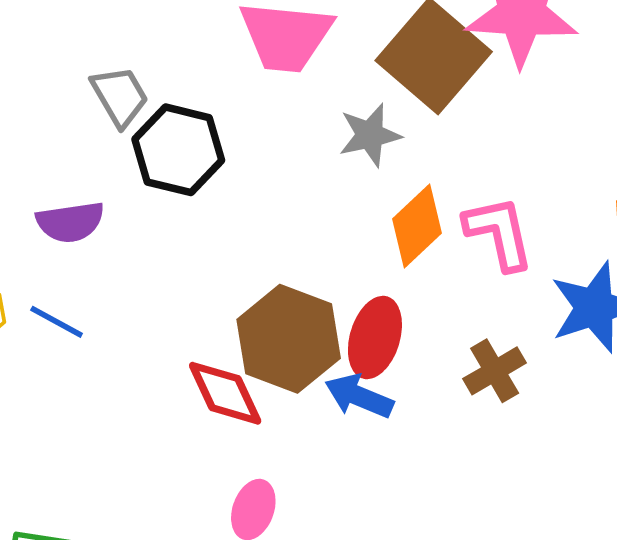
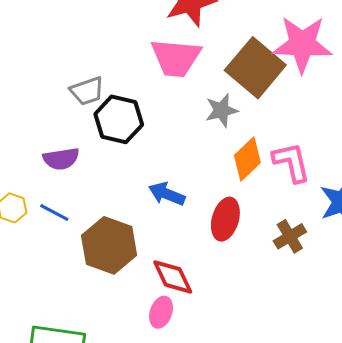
gray trapezoid: (120, 96) -> (87, 91), turned 102
brown hexagon: (289, 339) -> (109, 245), moved
red diamond: (225, 393) -> (173, 277), moved
blue arrow: (359, 396) -> (167, 194), moved

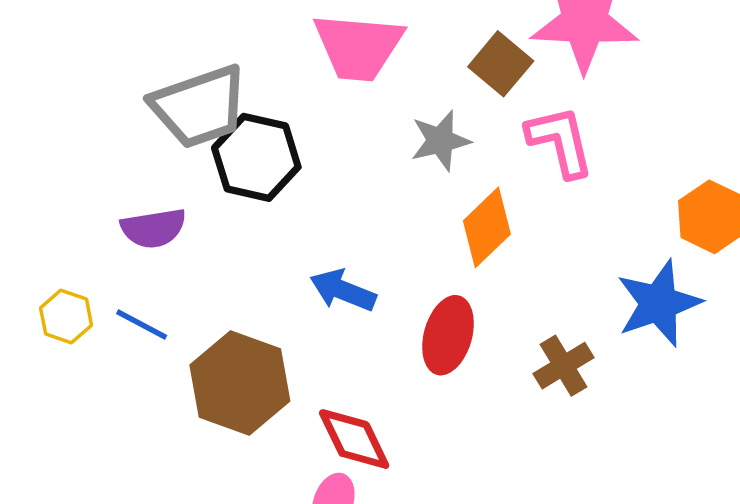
brown square: (255, 68) -> (501, 64), size x0.6
gray trapezoid: (87, 91) -> (199, 107), size x1.6
pink L-shape: (291, 162) -> (560, 141), moved

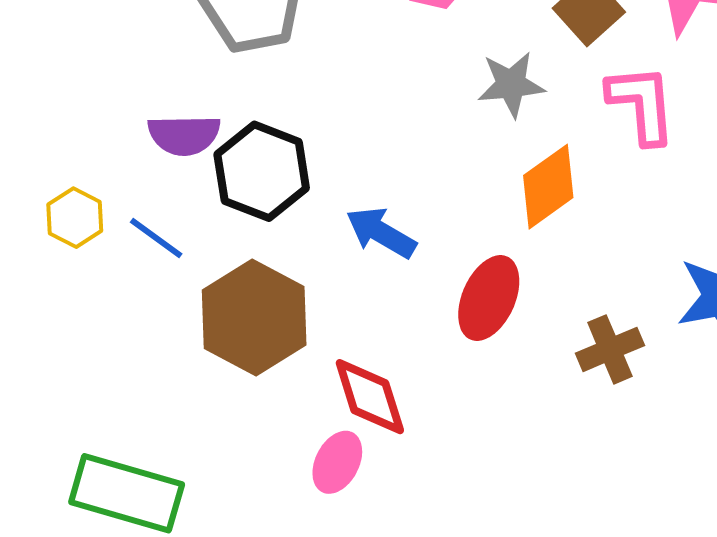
black hexagon: (256, 157) -> (262, 171), moved

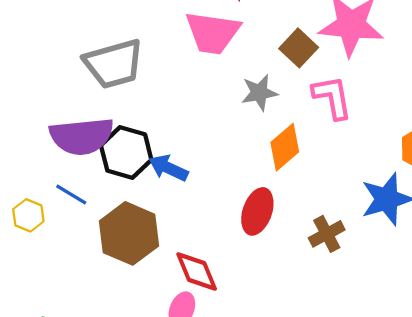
purple semicircle: (184, 135) -> (82, 136), size x1.6
yellow hexagon: (75, 218) -> (28, 215), moved
blue arrow: (381, 233) -> (168, 168), moved

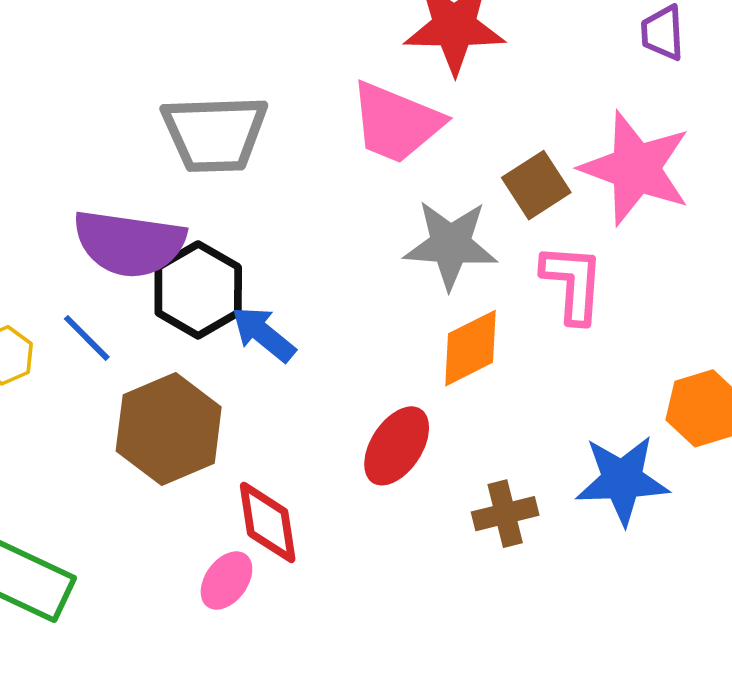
gray star: (259, 93) -> (450, 245), size x1.4

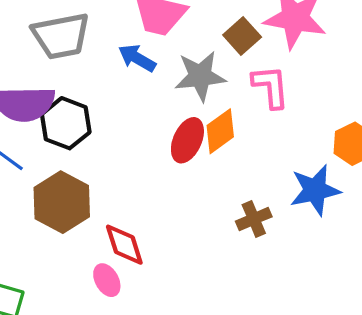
blue arrow: (263, 334) -> (137, 58), moved
red ellipse: (397, 446) -> (187, 140), moved
pink ellipse: (226, 580) -> (107, 280), turned -56

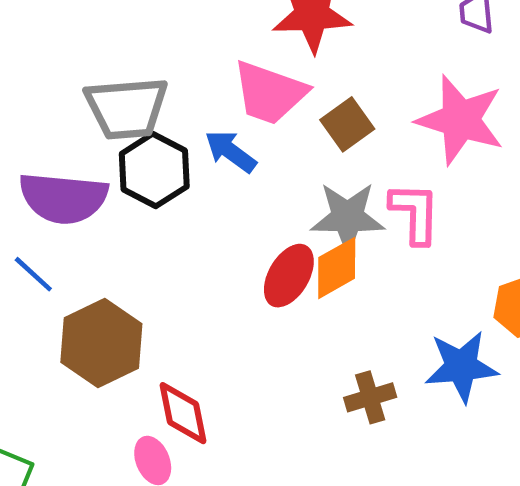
brown square: (242, 36) -> (347, 124), moved
gray star: (200, 76) -> (348, 217), moved
black hexagon: (66, 123) -> (154, 170), moved

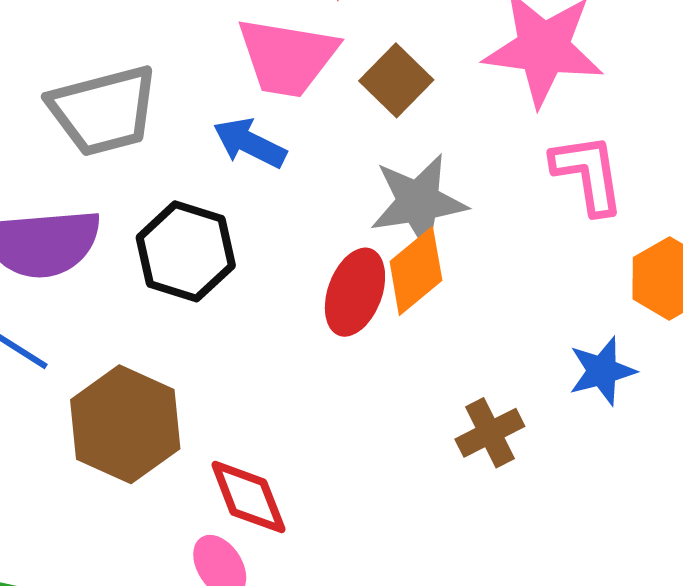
black hexagon: (154, 170) -> (186, 251), moved
pink L-shape: (415, 213) -> (588, 174), moved
blue star: (461, 366) -> (602, 371), size x0.7

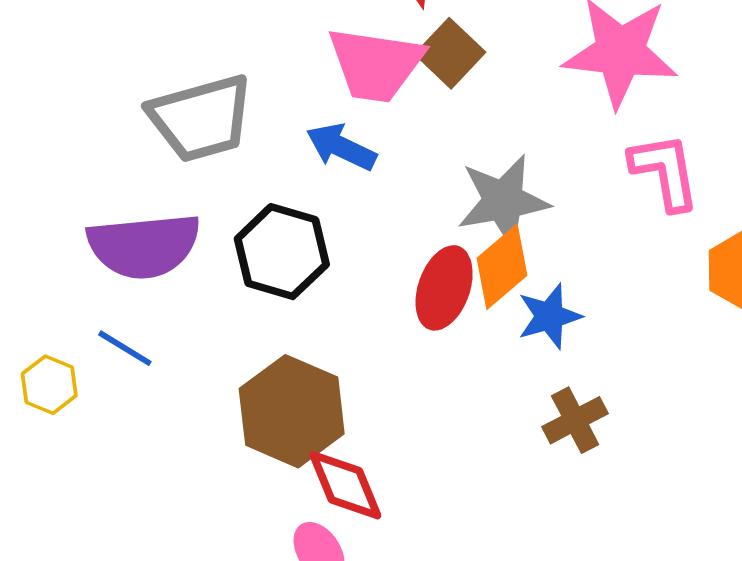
brown square: (396, 80) -> (450, 53), moved
blue star: (602, 371) -> (549, 316), moved
brown hexagon: (125, 424) -> (292, 411), moved

